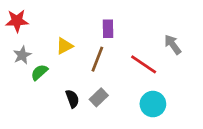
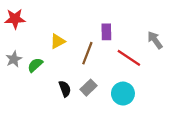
purple rectangle: (108, 29) -> (106, 32), moved
gray star: (22, 55) -> (14, 59), moved
cyan circle: (153, 104) -> (123, 94), moved

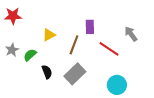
gray rectangle: (89, 88) -> (75, 74), size x1.5
black semicircle: (65, 89) -> (47, 72), moved
cyan circle: (123, 94) -> (117, 85), moved

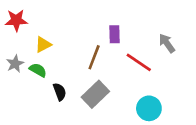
yellow triangle: (49, 35) -> (43, 45), moved
green semicircle: (30, 55) -> (38, 70), turned 72

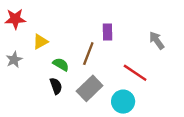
red line: (139, 62) -> (135, 73), moved
green semicircle: (38, 70) -> (61, 64), moved
cyan circle: (149, 108) -> (123, 102), moved

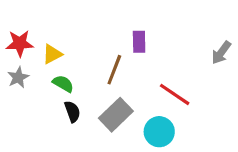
red star: (15, 19) -> (20, 43), moved
gray arrow: (157, 40) -> (221, 53), moved, turned -108
green semicircle: (61, 64) -> (63, 84), moved

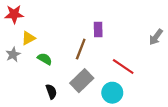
red star: (20, 43) -> (14, 14), moved
yellow triangle: (52, 54) -> (28, 38), moved
black semicircle: (72, 112) -> (51, 92), moved

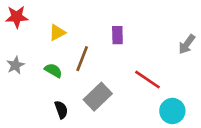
yellow triangle: (28, 38) -> (57, 33), moved
brown line: (81, 49) -> (82, 59), moved
cyan circle: (112, 93) -> (172, 111), moved

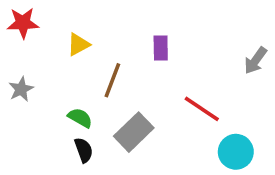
green semicircle: (53, 70) -> (80, 118), moved

